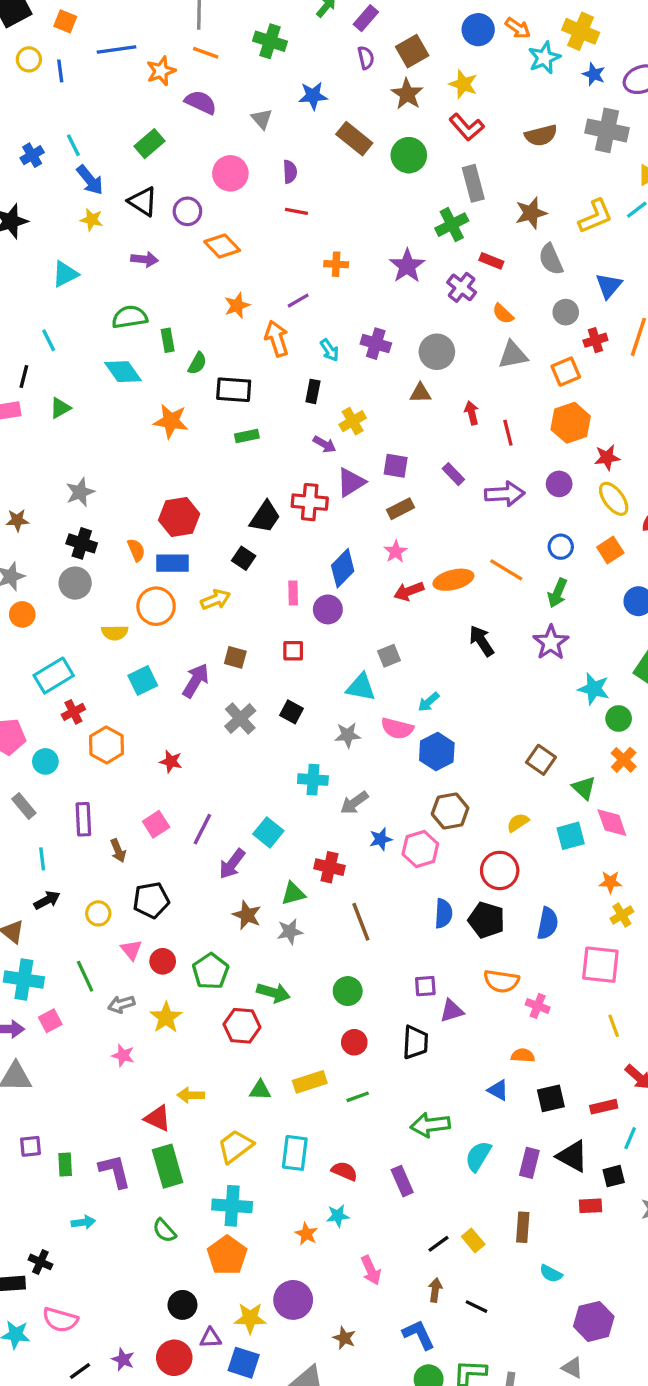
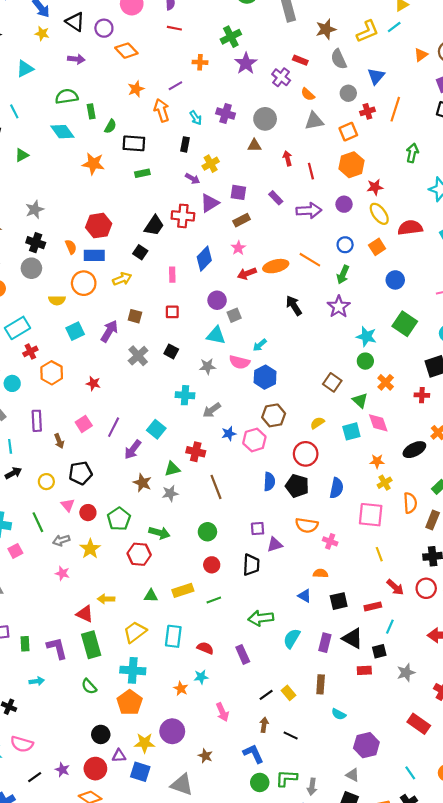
green cross: (452, 225) -> (231, 37), moved
purple circle: (328, 609) -> (217, 300), moved
green circle: (619, 718) -> (365, 361), moved

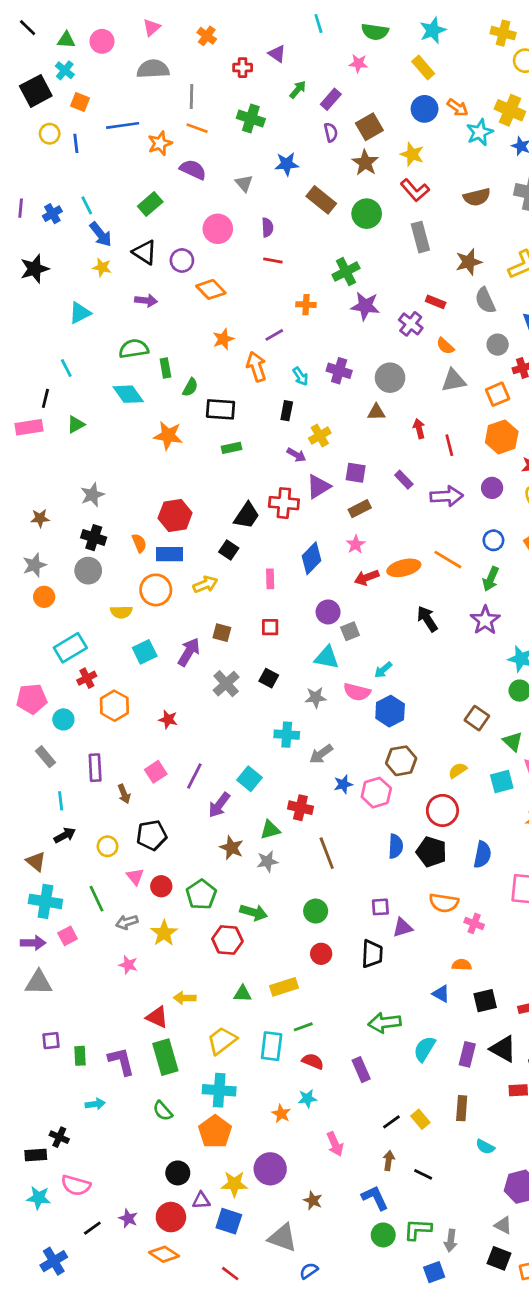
purple star: (246, 63) -> (365, 306), turned -30
green line: (214, 600) -> (303, 1027), moved

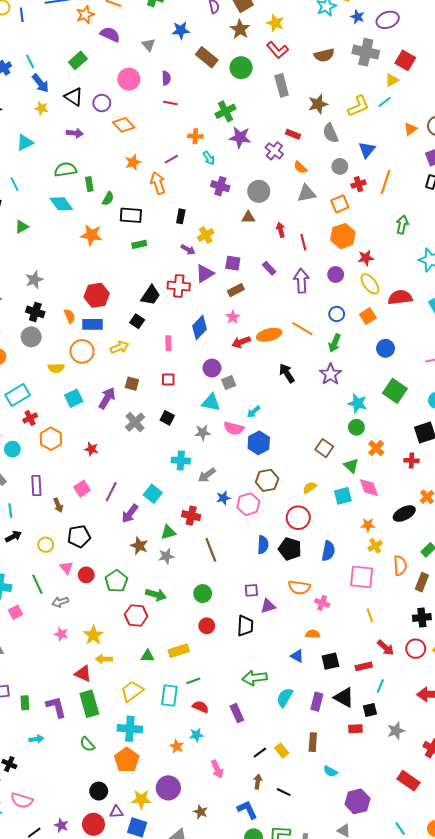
cyan arrow: (300, 376) -> (209, 158), moved
purple arrow: (447, 496) -> (301, 281), turned -90
yellow star: (164, 933) -> (93, 635), moved

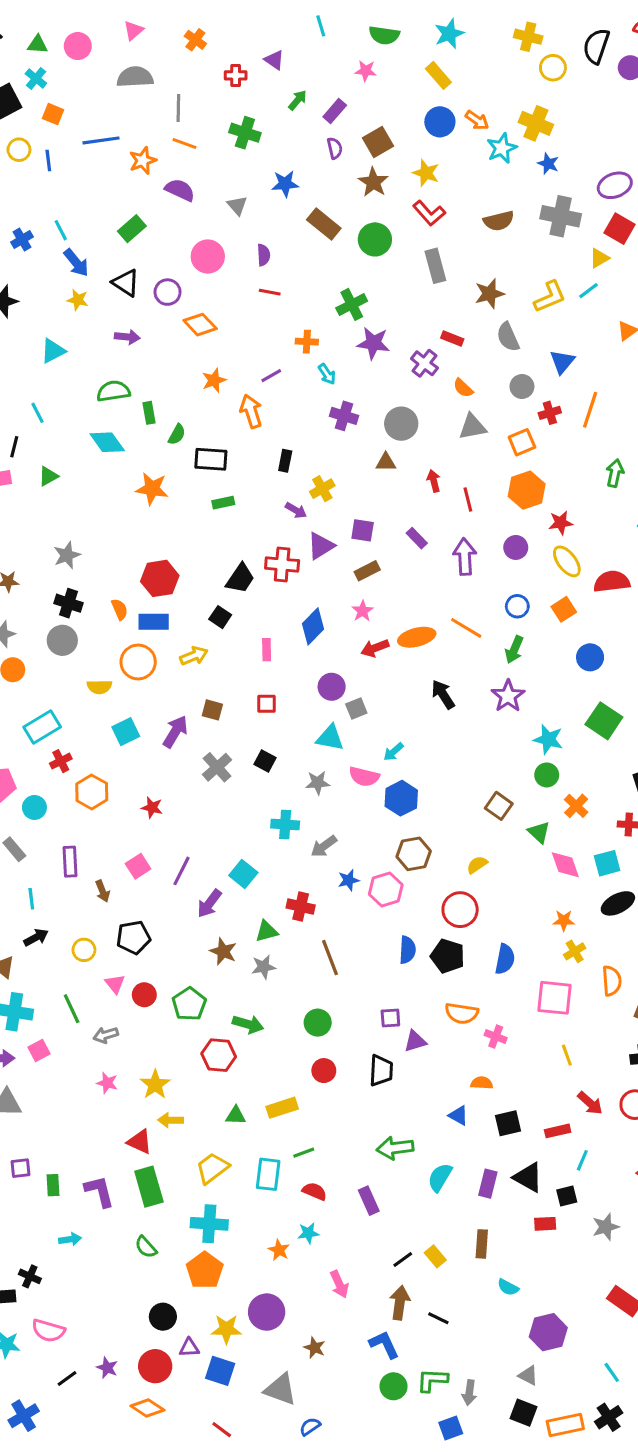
purple ellipse: (388, 20) -> (615, 185), moved
cyan square: (343, 496) -> (607, 863), moved
brown arrow: (258, 782) -> (400, 1303), size x1.5

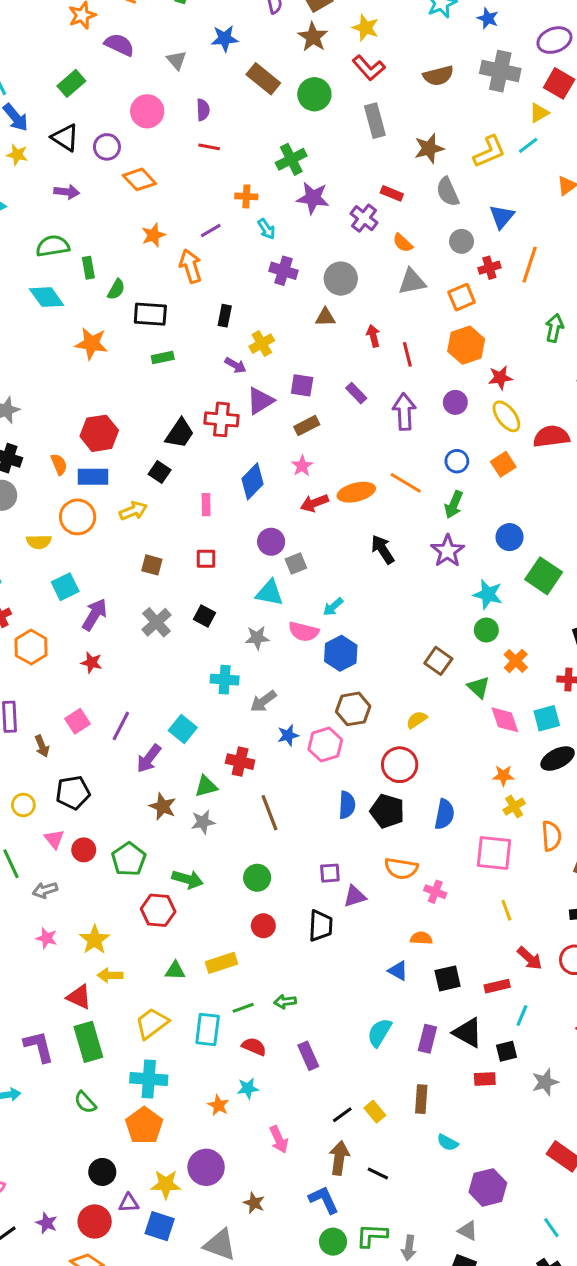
blue circle: (590, 657) -> (510, 537), moved
purple arrow: (175, 732) -> (95, 615), moved
green arrow: (395, 1148) -> (285, 1002), moved, size x0.6

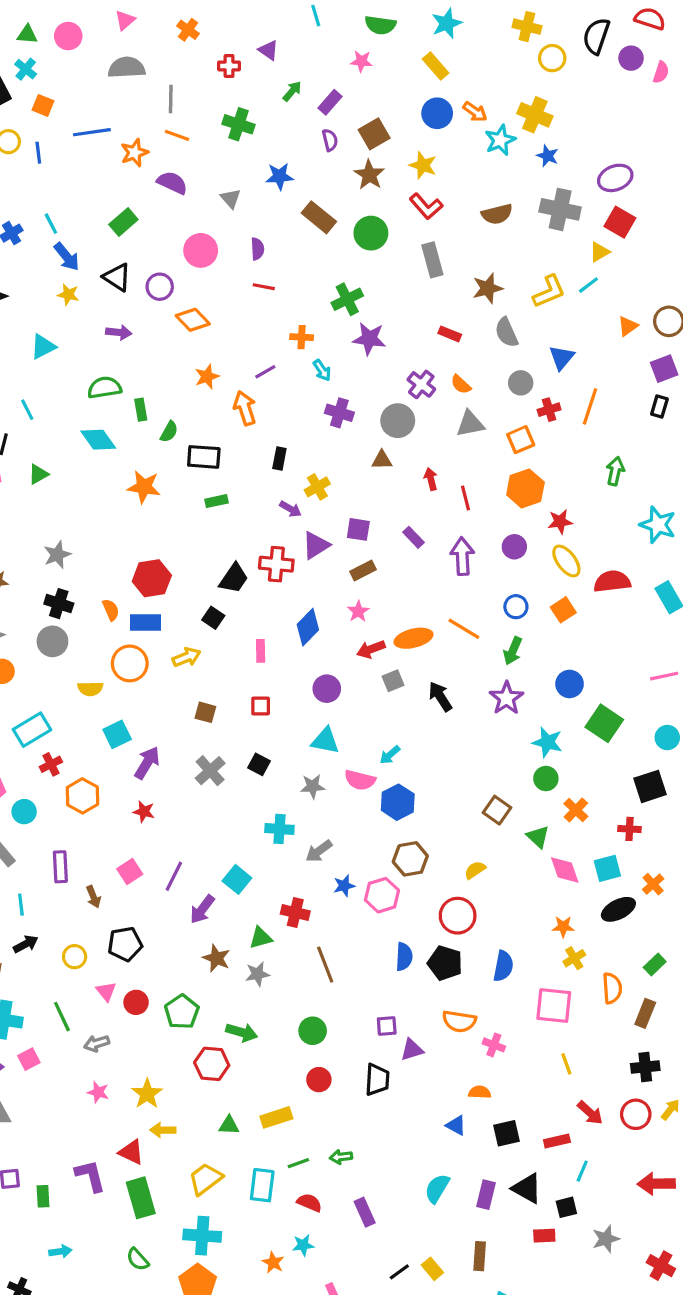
purple cross: (364, 218) -> (421, 384), moved
gray square: (296, 563) -> (393, 681), moved
purple L-shape: (39, 1047) -> (90, 1176), moved

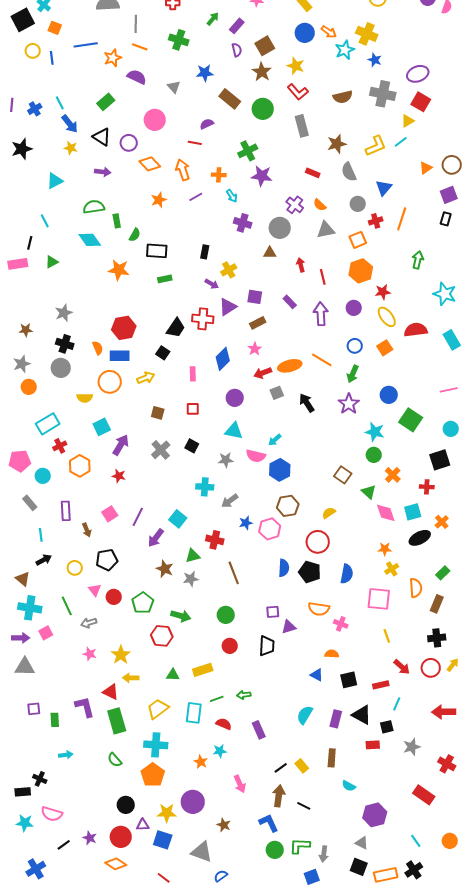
purple semicircle: (257, 249) -> (207, 124), moved, turned -112
orange arrow: (245, 408) -> (183, 170), moved

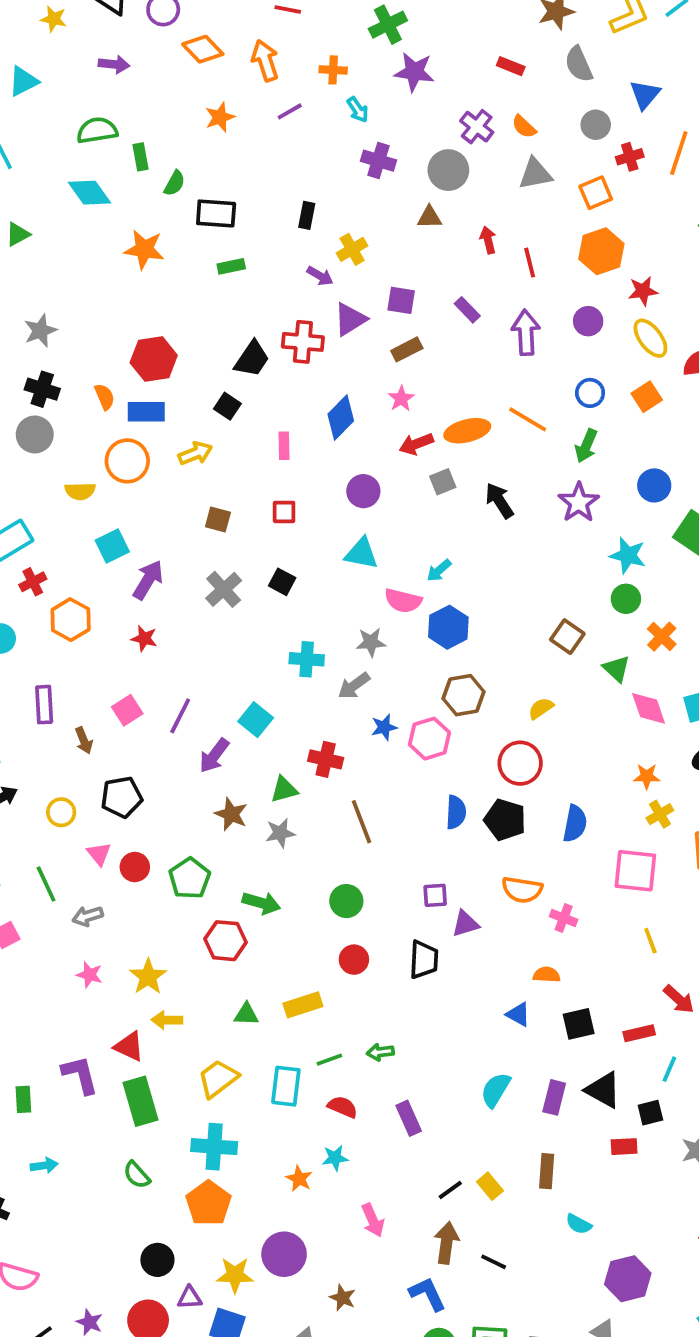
gray star: (226, 460) -> (371, 642), moved

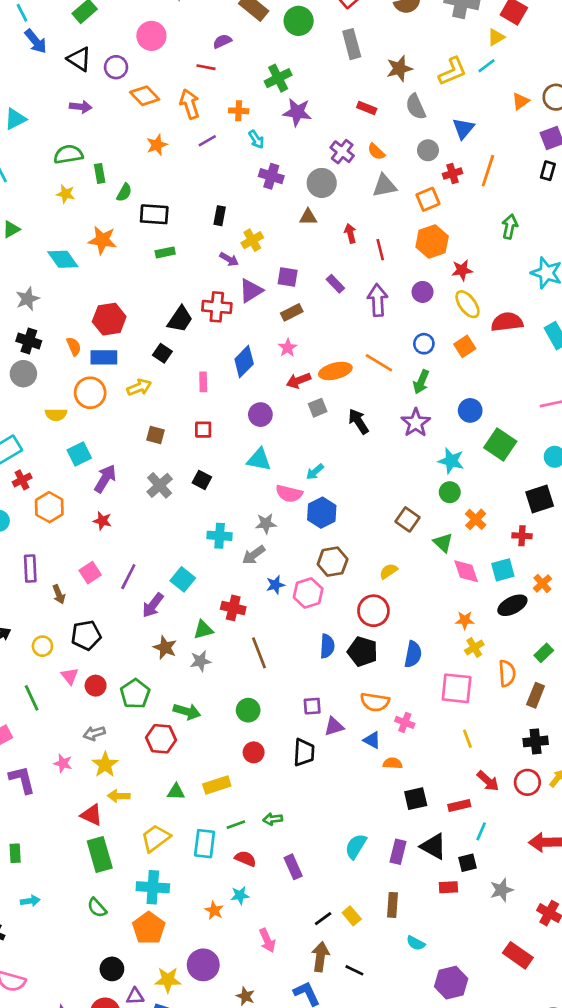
yellow star: (54, 19) -> (66, 194), moved
cyan diamond: (89, 193) -> (63, 259), moved
gray arrow: (88, 916) -> (94, 733), moved
blue triangle: (518, 1014) -> (372, 740), moved
purple L-shape: (80, 1075) -> (22, 780), moved

